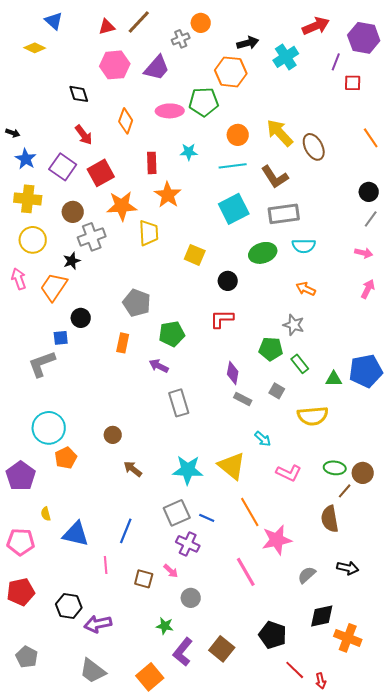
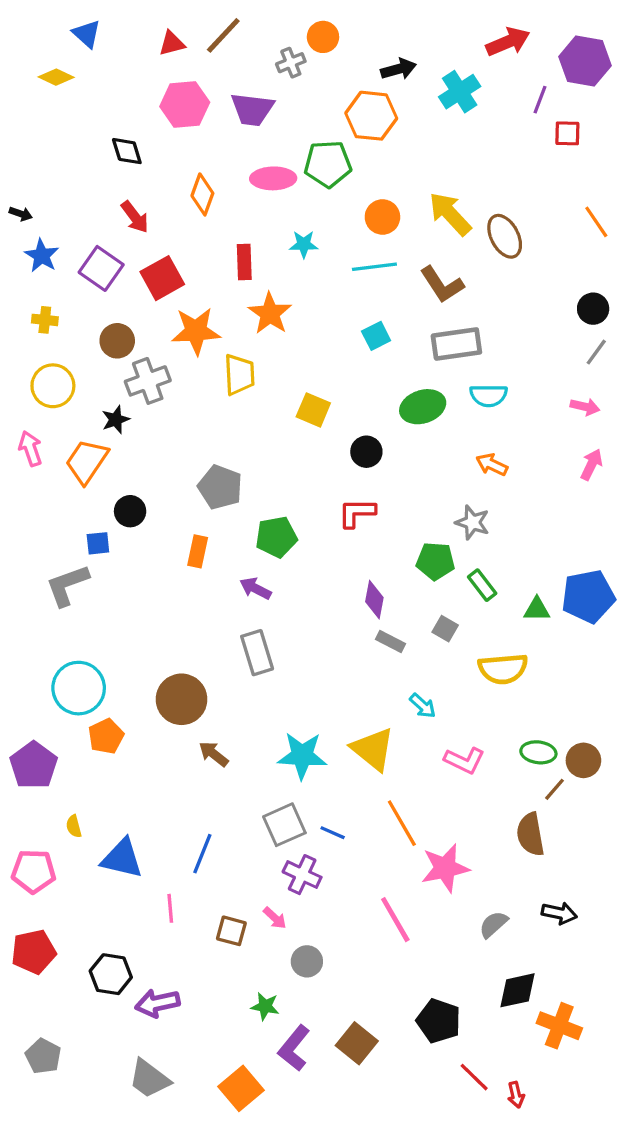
purple trapezoid: (157, 68) -> (252, 109), turned 56
yellow cross: (28, 199) -> (45, 320), size x0.6
cyan square: (234, 209) -> (376, 336), size x0.6
gray rectangle: (179, 403) -> (257, 653), moved
brown circle: (113, 435) -> (182, 699), size x1.8

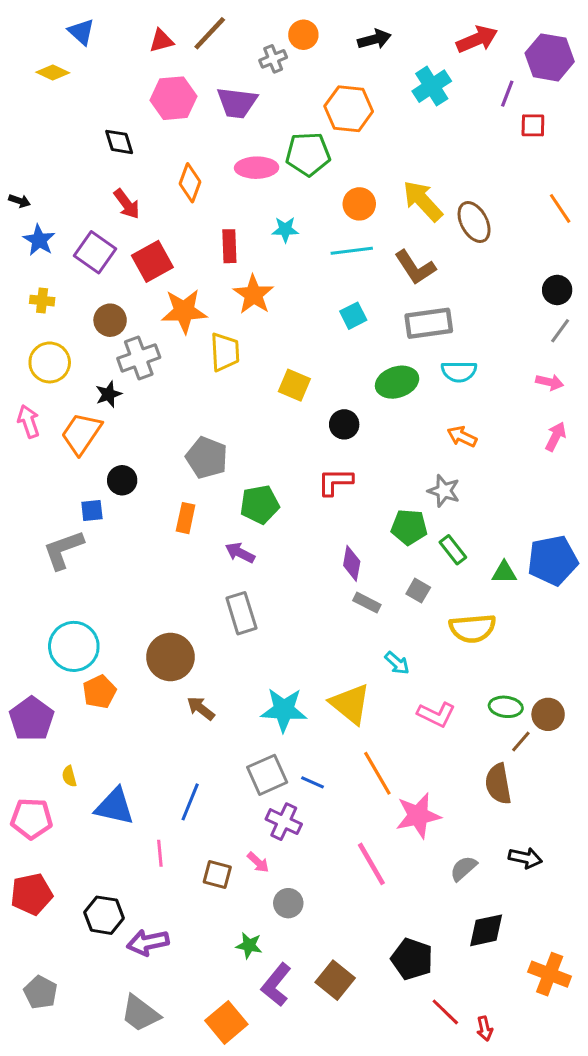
black arrow: (399, 69) -> (374, 39), moved
orange cross: (559, 1026) -> (550, 974), moved

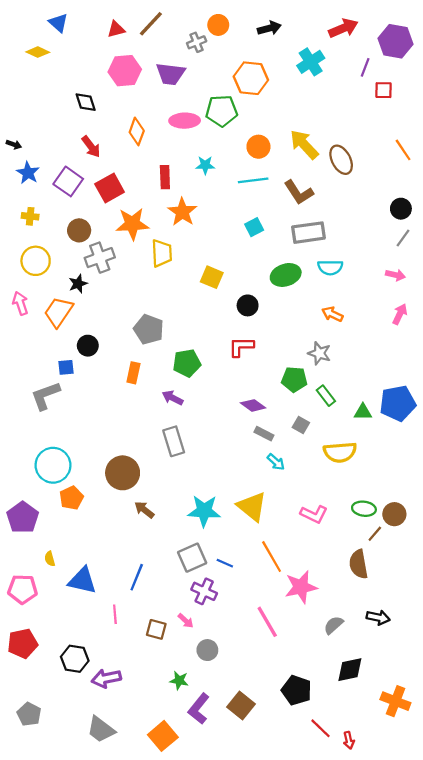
purple diamond: (352, 563) -> (253, 405), turned -65
cyan arrow: (397, 663) -> (276, 462), moved

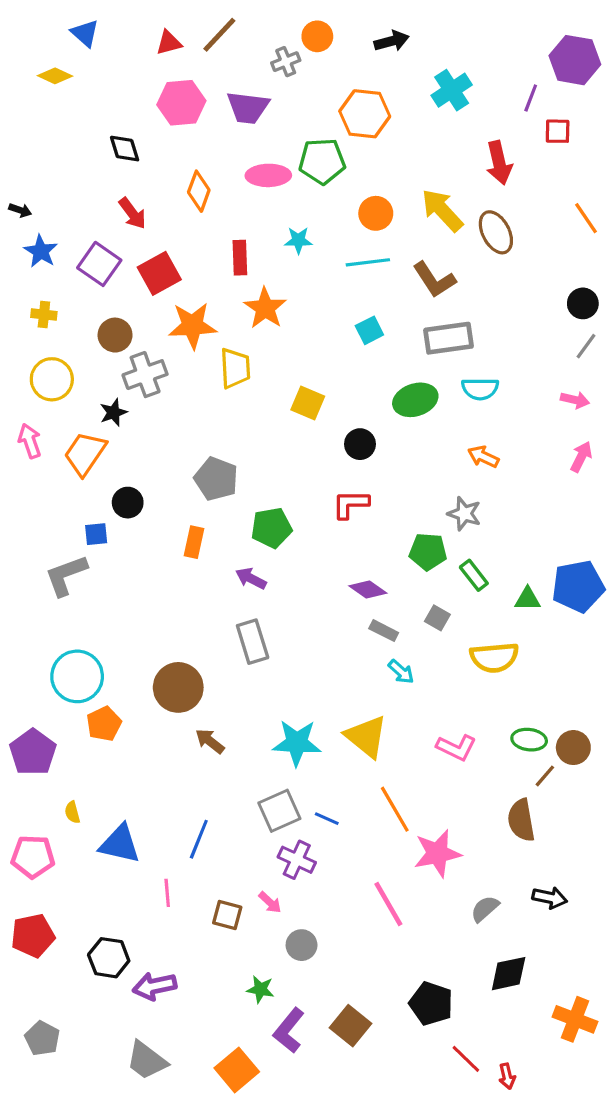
red arrow: (343, 28) -> (499, 163), moved, turned 100

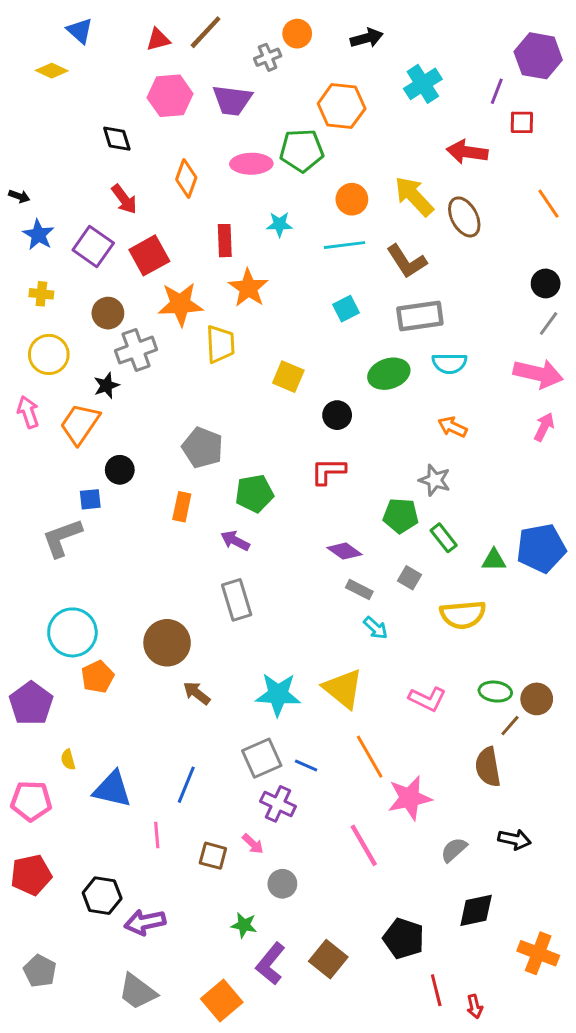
red arrow: (499, 163) -> (467, 152), turned 111
pink arrow: (575, 400) -> (538, 374), size x1.8
red line: (466, 1059) -> (436, 990), turned 32

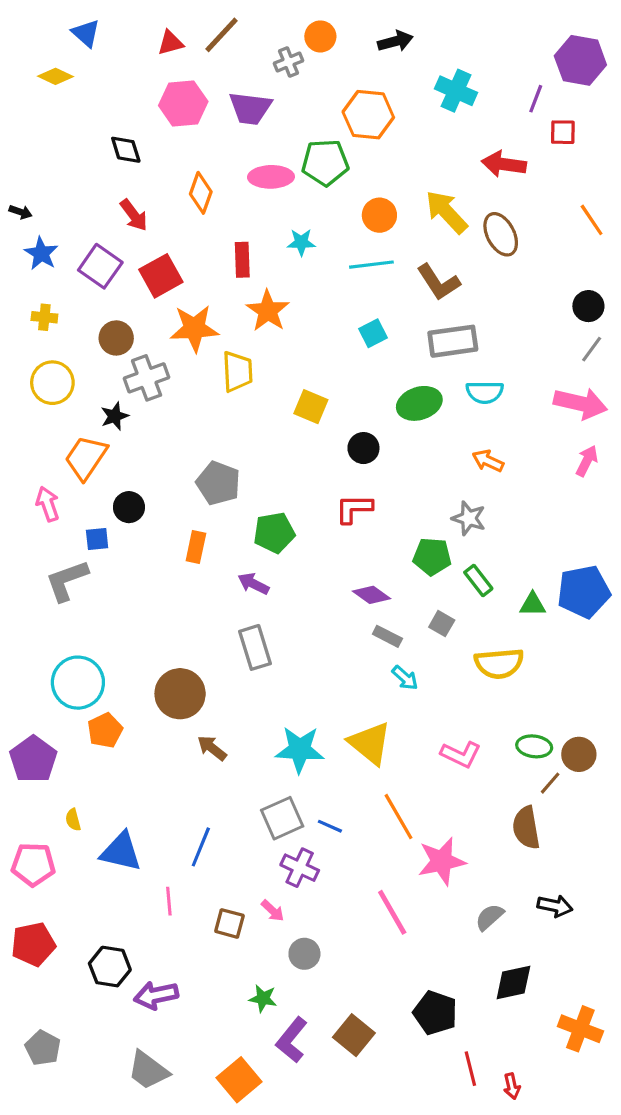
cyan cross: (423, 84) -> (456, 91), turned -33
pink arrow: (28, 412) -> (48, 504), moved

